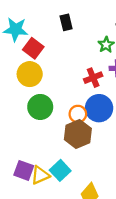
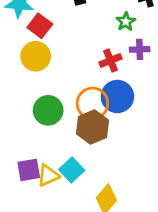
green circle: (40, 107) -> (48, 110), moved
orange circle: (78, 114) -> (92, 103), size x1.5
purple square: (24, 170) -> (29, 170), turned -30

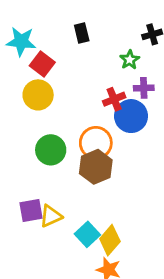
blue circle: (117, 96) -> (131, 116), moved
cyan square: (72, 170) -> (87, 234), moved

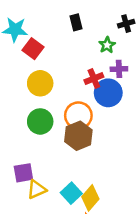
black rectangle: (82, 33) -> (76, 22), moved
yellow circle: (38, 95) -> (40, 83), moved
yellow triangle: (51, 216) -> (37, 190), moved

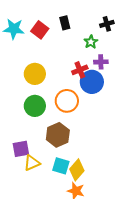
red square: (33, 49) -> (40, 30), moved
brown hexagon: (78, 136) -> (58, 135), moved
cyan square: (71, 193) -> (61, 166), turned -30

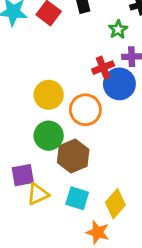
yellow circle: (35, 74) -> (49, 95), moved
green circle: (35, 106) -> (49, 136), moved
yellow diamond: (77, 170) -> (115, 204), moved

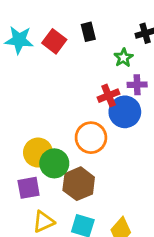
yellow circle: (49, 95) -> (38, 153), moved
purple square: (23, 175) -> (29, 188), moved

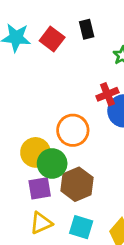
orange circle: (91, 138) -> (73, 130), moved
purple square: (29, 188) -> (40, 188), moved

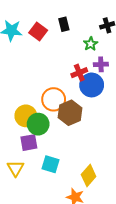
brown hexagon: (77, 184) -> (70, 113), moved
yellow triangle: (41, 223) -> (16, 168), moved, turned -36
cyan square: (81, 227) -> (50, 164), moved

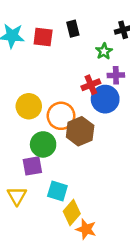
red square: (38, 31) -> (43, 37), turned -30
yellow circle: (26, 116) -> (29, 106), moved
yellow diamond: (89, 176) -> (72, 212), moved

